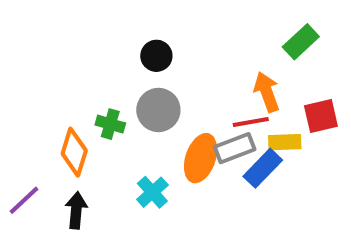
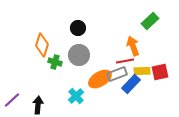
red square: (321, 116) -> (160, 72), moved
orange diamond: (74, 152) -> (42, 45), moved
orange ellipse: (201, 158) -> (100, 79), turned 40

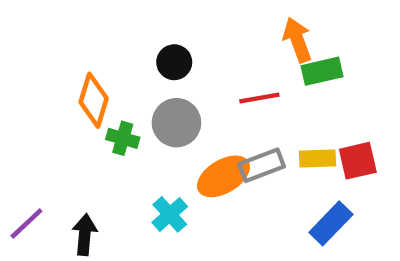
green rectangle: (150, 21) -> (322, 71), moved, turned 30
orange arrow: (133, 46) -> (297, 40), moved
red line: (125, 61) -> (259, 98), moved
blue rectangle: (131, 84) -> (331, 223), moved

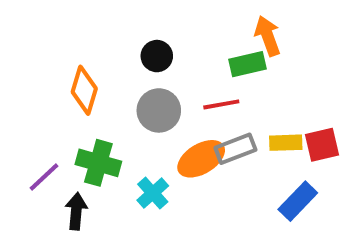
green rectangle: (322, 71) -> (247, 64), moved
red line: (259, 98) -> (221, 104), moved
green cross: (123, 138) -> (98, 163), moved, size x1.5
purple line: (26, 223) -> (44, 177), moved

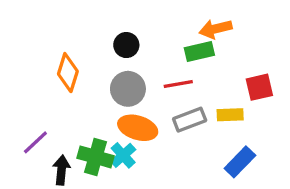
orange arrow: (268, 36) -> (216, 29), turned -84
red square: (322, 145) -> (259, 87), moved
orange ellipse: (201, 159) -> (138, 128), moved, turned 48
green cross: (98, 163) -> (95, 157), moved

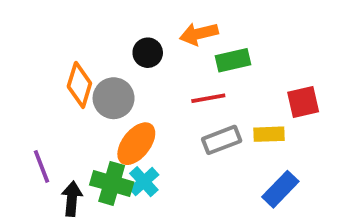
orange arrow: (216, 29) -> (199, 34), moved
gray circle: (128, 89) -> (114, 98), moved
orange ellipse: (138, 128) -> (136, 144), moved, turned -69
purple line: (35, 142) -> (42, 166), turned -68

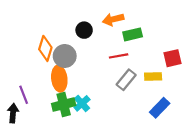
gray rectangle: (222, 140) -> (126, 80), turned -30
orange ellipse: (136, 144) -> (59, 79), moved, turned -45
green cross: (112, 183) -> (64, 105), turned -30
black arrow: (72, 199) -> (13, 113), moved

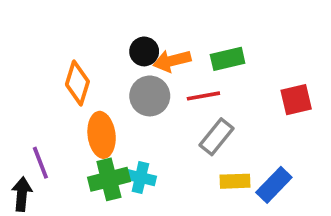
orange arrow: (113, 19) -> (172, 61), moved
gray circle: (65, 56) -> (150, 96), moved
yellow rectangle: (153, 76) -> (235, 181), moved
cyan cross: (82, 103) -> (140, 178), turned -35

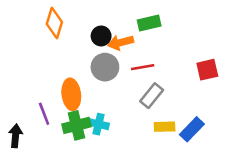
green rectangle: (228, 59) -> (149, 23), moved
orange diamond: (77, 83) -> (54, 23), moved
purple line: (40, 163) -> (44, 114), moved

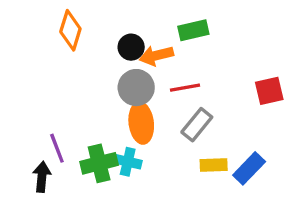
orange ellipse: (71, 94) -> (141, 123), moved
black arrow: (16, 136) -> (42, 177), moved

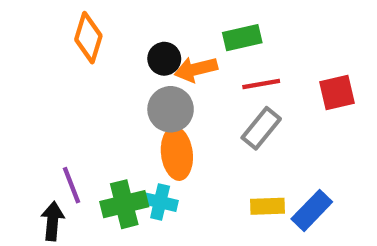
red line: (185, 88) -> (261, 84), moved
red square: (269, 91) -> (337, 92), moved
gray rectangle: (197, 125) -> (261, 128), moved

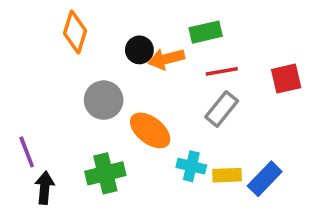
gray circle: (171, 109) -> (104, 100), moved
orange ellipse: (177, 154) -> (150, 130), turned -45
purple line: (72, 185) -> (27, 152), moved
cyan cross: (160, 202) -> (191, 166), moved

